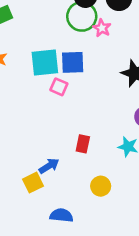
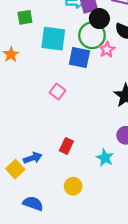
cyan square: (45, 62) -> (53, 39), moved
blue square: (73, 62) -> (79, 57), moved
yellow square: (33, 183) -> (15, 169), turned -30

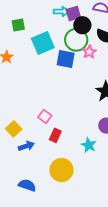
cyan square: (53, 39) -> (43, 43), turned -30
pink square: (58, 92) -> (45, 116), moved
yellow square: (15, 169) -> (14, 129), moved
yellow circle: (73, 186) -> (61, 170), size x1.5

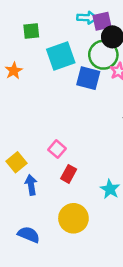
blue arrow: (26, 146) -> (31, 185), turned -84

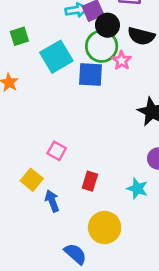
pink square: (57, 149) -> (57, 151), moved
blue semicircle: (29, 235) -> (75, 254), moved, turned 30

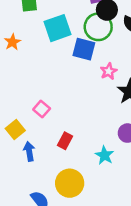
pink star: (122, 61) -> (109, 71), moved

